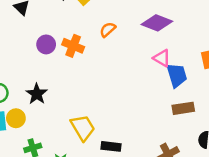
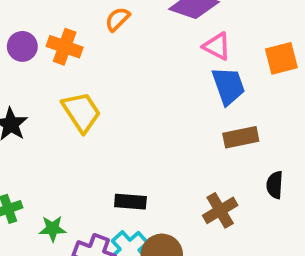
pink triangle: (162, 58) -> (217, 46), moved
yellow trapezoid: (83, 128) -> (81, 112), moved

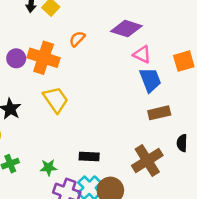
orange cross: (65, 47) -> (44, 58), size x1.4
brown cross: (220, 210) -> (147, 161), size x1.4
green star: (53, 229) -> (49, 167), moved

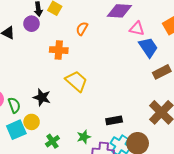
purple circle: (16, 58) -> (31, 24), moved
orange cross: (44, 58) -> (59, 50), size x0.7

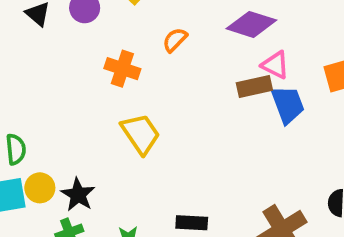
brown rectangle: (162, 72) -> (254, 87), moved
black star: (42, 97) -> (78, 195), moved

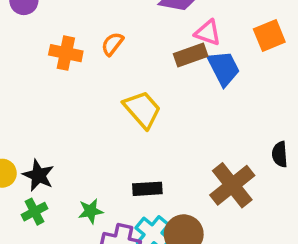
orange semicircle: (175, 40) -> (112, 44), moved
yellow trapezoid: (141, 134) -> (142, 109), moved

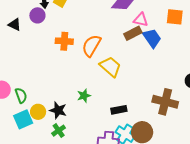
orange square: (269, 35) -> (175, 17), turned 36
orange semicircle: (112, 44) -> (91, 46), moved, size x1.6
brown cross: (232, 185) -> (165, 102), turned -30
green star: (91, 211) -> (84, 96), moved

